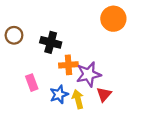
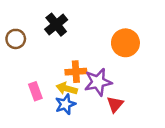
orange circle: (113, 19) -> (125, 43), moved
black cross: (51, 42) -> (56, 25), moved, turned 36
yellow arrow: (78, 99) -> (67, 89), moved, turned -60

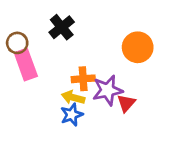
pink rectangle: (35, 91) -> (26, 64), moved, size x1.5
red triangle: (115, 104) -> (126, 103), moved

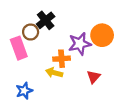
brown circle: (17, 43) -> (31, 32), moved
purple star: (108, 90) -> (80, 44), moved
blue star: (72, 115) -> (24, 91), moved

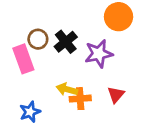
black cross: (46, 20) -> (66, 42), moved
orange circle: (102, 35) -> (119, 17), moved
orange cross: (62, 59) -> (80, 99), moved

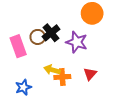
brown circle: (38, 39) -> (38, 37), moved
purple star: (99, 54) -> (77, 42), turned 30

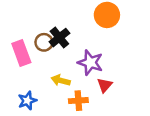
purple star: (77, 42) -> (90, 63), moved
orange cross: (62, 77) -> (78, 101), moved

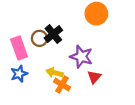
blue star: (27, 101) -> (19, 74), moved
orange cross: (78, 101) -> (62, 85), moved, turned 35

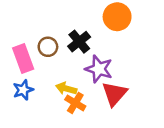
black cross: (53, 34) -> (79, 42), moved
red triangle: (94, 77) -> (114, 94), size x1.5

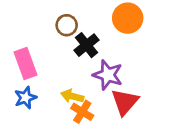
brown circle: (48, 47) -> (67, 25), moved

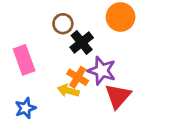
blue star: (25, 98) -> (25, 108), moved
orange cross: (82, 112) -> (78, 77), moved

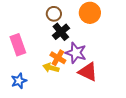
brown circle: (63, 24) -> (54, 14), moved
red triangle: (118, 96) -> (88, 72), turned -45

